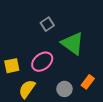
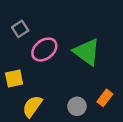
gray square: (47, 24) -> (20, 29), moved
pink ellipse: (42, 62) -> (44, 50), moved

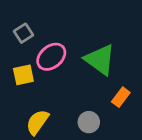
yellow square: (14, 79) -> (23, 75), moved
orange rectangle: (105, 98) -> (121, 97), moved

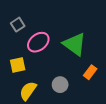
yellow square: (23, 75) -> (18, 65), moved
gray circle: (89, 122) -> (60, 85), moved

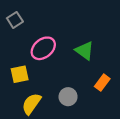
gray square: (18, 25) -> (15, 20), moved
green triangle: (75, 44) -> (85, 51), size x0.7

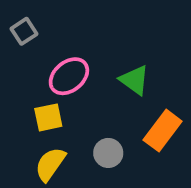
yellow square: (20, 74) -> (48, 117), moved
orange rectangle: (102, 83) -> (163, 131), size x1.5

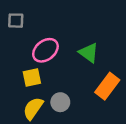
gray square: (24, 31) -> (16, 21), turned 35
gray circle: (108, 153) -> (60, 102), moved

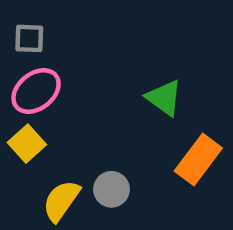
pink ellipse: (45, 50) -> (36, 91), moved
yellow square: (32, 77) -> (27, 144), moved, turned -30

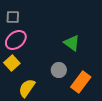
orange rectangle: (198, 160) -> (81, 82), moved
gray circle: (111, 189) -> (59, 70), moved

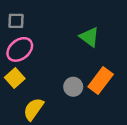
green triangle: (72, 43) -> (89, 37), moved
orange rectangle: (81, 82) -> (101, 81), moved

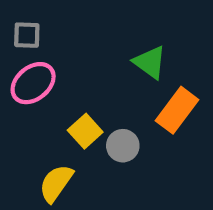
yellow square: (15, 78) -> (85, 131), moved
orange rectangle: (101, 81) -> (177, 110), moved

